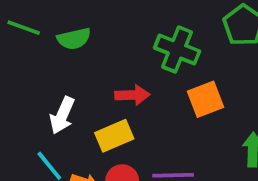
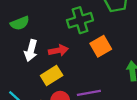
green cross: (177, 49) -> (80, 20), turned -30
white arrow: (62, 115) -> (31, 50), moved

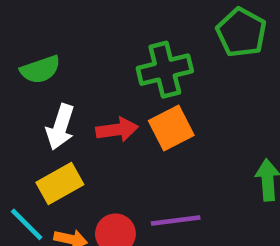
orange square: (101, 46) -> (171, 128), moved
yellow rectangle: (52, 75) -> (60, 183), moved

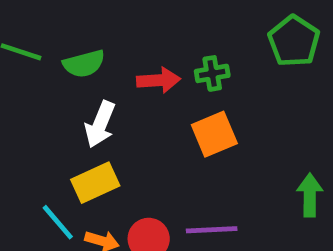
green cross: (165, 70) -> (212, 73), size x0.6
red arrow: (117, 130) -> (159, 80), moved

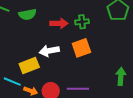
white arrow: (100, 124) -> (49, 51), moved, turned 54
cyan line: (58, 222) -> (12, 82), turned -30

